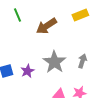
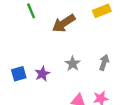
gray star: (54, 62) -> (73, 64), size x0.6

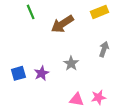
gray arrow: (104, 63) -> (104, 49), moved

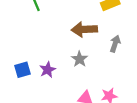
brown arrow: (62, 24) -> (84, 29), moved, turned 30

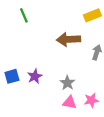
gray star: (79, 59) -> (67, 83), moved

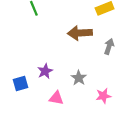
blue square: (12, 76) -> (20, 83), moved
pink triangle: (70, 102) -> (56, 98), moved

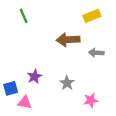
gray arrow: (109, 46) -> (96, 53), turned -104
pink triangle: (56, 98) -> (25, 102), moved

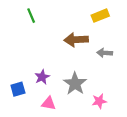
gray star: (67, 83) -> (75, 84), size x1.5
pink triangle: (25, 102) -> (49, 103), moved

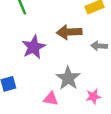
purple star: (42, 77) -> (34, 47), moved, size x1.5
pink triangle: (49, 103) -> (51, 99), moved

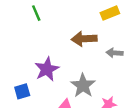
purple star: (34, 47) -> (47, 69), moved

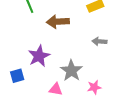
brown arrow: (84, 39) -> (58, 22), moved

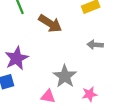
brown arrow: (58, 22) -> (50, 23), turned -145
purple star: (39, 56) -> (17, 58), moved

